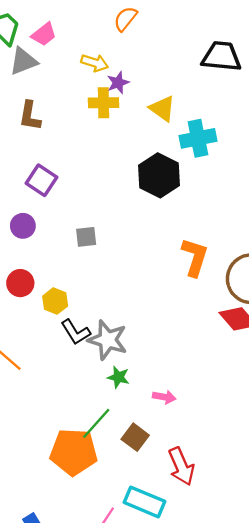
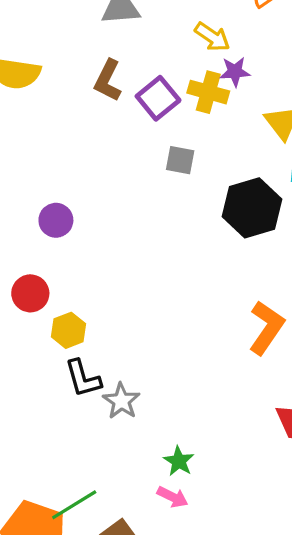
purple square: (42, 180) -> (158, 98), moved
gray square: (86, 237) -> (180, 160), moved
gray star: (108, 340) -> (121, 401), size x0.7
green star: (118, 377) -> (179, 461), moved

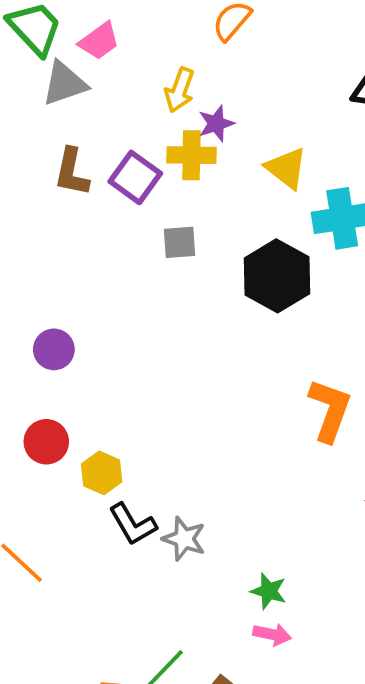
yellow arrow: (212, 37) -> (180, 90), turned 90

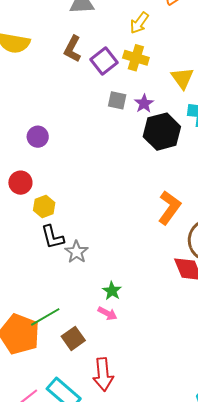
purple star: (216, 124) -> (144, 104), moved, turned -30

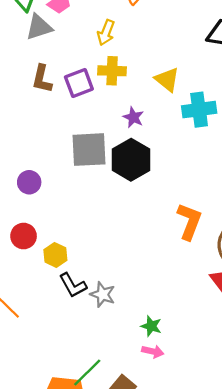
purple square: (104, 61) -> (79, 83), turned 32
gray square: (117, 100) -> (89, 150), moved, size x1.8
black hexagon: (162, 132) -> (131, 160), moved

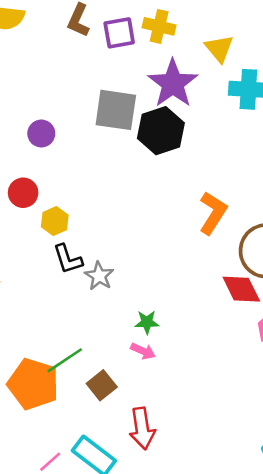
purple star: (133, 117) -> (173, 84), size x2.0
green star: (151, 326) -> (147, 322), turned -30

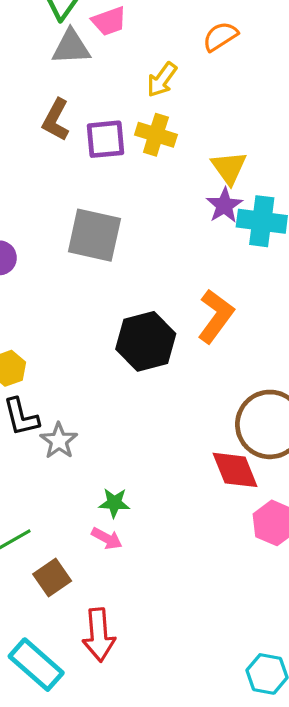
purple star: (173, 84) -> (224, 205), moved, size x0.6
black hexagon: (161, 131) -> (146, 341), moved
orange L-shape: (213, 213) -> (216, 316), moved

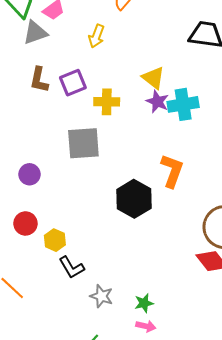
yellow cross: (156, 135) -> (107, 102), moved
gray star: (59, 441) -> (101, 296), moved

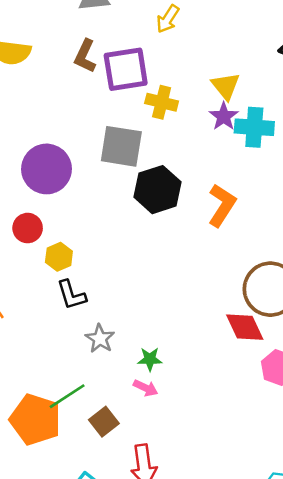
purple square: (73, 83) -> (126, 69), size x1.4
purple circle: (30, 174) -> (47, 169), size x1.8
black hexagon: (134, 199) -> (157, 190), moved

